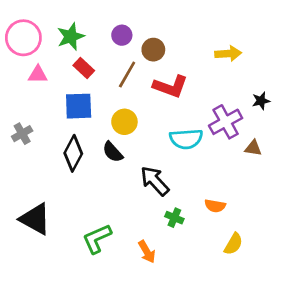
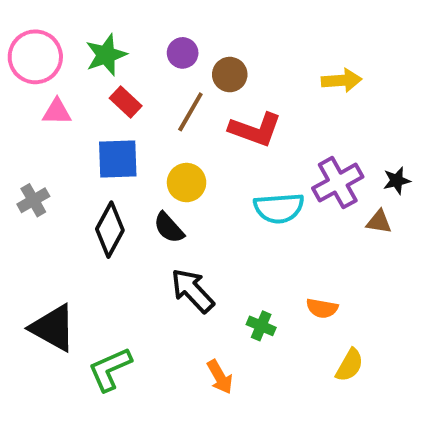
black star: (261, 101) -> (397, 181), moved
black arrow: (155, 181) -> (192, 291), moved
green L-shape: (97, 239) -> (110, 369), moved

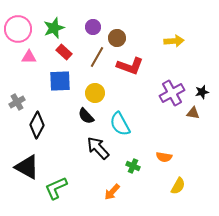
cyan semicircle: (279, 208) -> (120, 124), moved, turned 65
black diamond: (110, 230) -> (37, 125), moved
orange arrow: (220, 377) -> (112, 192), turned 72

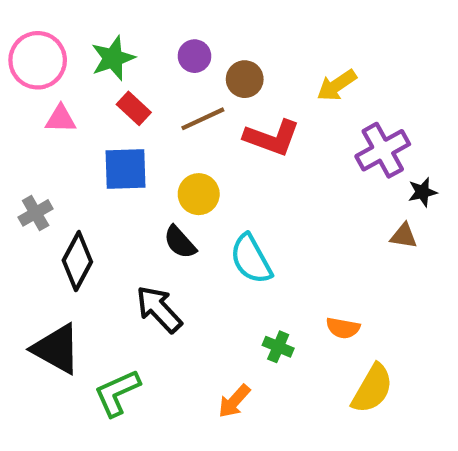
yellow arrow: (174, 41) -> (337, 85), moved, turned 150
brown line: (97, 57) -> (203, 119), turned 35
purple cross: (172, 93) -> (383, 150), moved
black arrow: (98, 148) -> (159, 309), moved
yellow semicircle: (178, 186) -> (372, 389), size x1.4

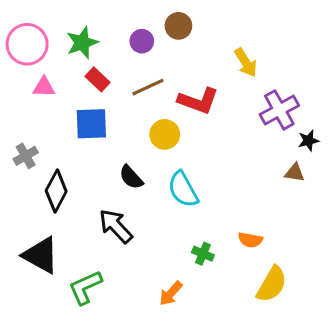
brown circle: (245, 79) -> (178, 26), moved
yellow arrow: (337, 85) -> (246, 63), turned -88
yellow circle: (199, 194) -> (165, 134), moved

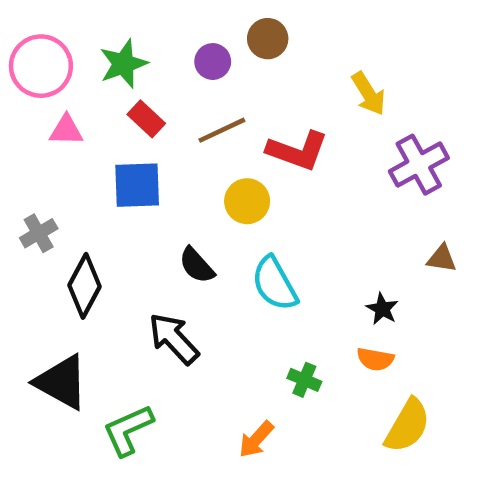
black star: (308, 141) -> (382, 309), moved, turned -30

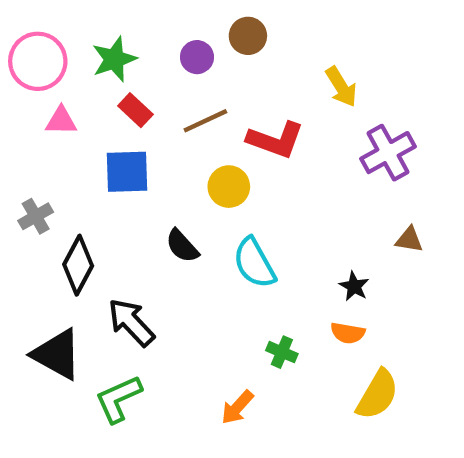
black arrow: (174, 339) -> (131, 322), moved

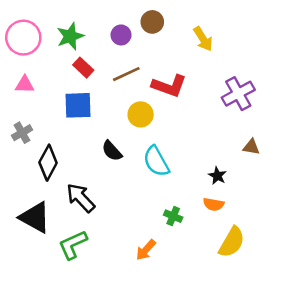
yellow arrow: (341, 87) -> (203, 39), moved
pink triangle: (61, 121) -> (25, 84), moved

